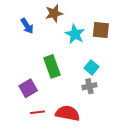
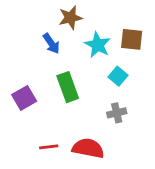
blue arrow: (27, 26) -> (51, 43), moved
cyan square: (92, 67) -> (118, 76), moved
purple square: (28, 88) -> (24, 98), moved

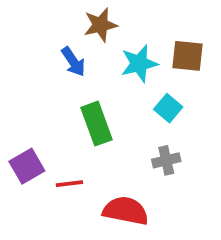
cyan star: (98, 45) -> (139, 64), turned 30
purple square: (24, 98) -> (27, 166), moved
red line: (49, 147) -> (69, 184), moved

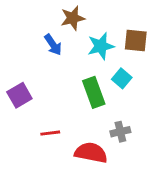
green rectangle: (97, 124) -> (94, 92), moved
gray cross: (166, 160) -> (120, 132), moved
purple square: (27, 166) -> (19, 95), moved

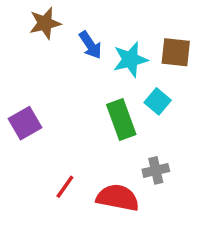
brown star: (73, 18) -> (45, 23), moved
blue arrow: (53, 45) -> (90, 45), moved
red line: (50, 133) -> (65, 187), moved, turned -48

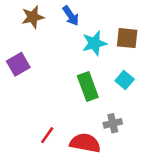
blue arrow: (90, 45) -> (71, 16), moved
cyan square: (158, 101) -> (125, 80), moved
purple square: (25, 123) -> (18, 64), moved

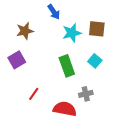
brown star: (33, 17) -> (25, 31), moved
purple square: (18, 64) -> (17, 60), moved
red line: (47, 135) -> (34, 94), moved

